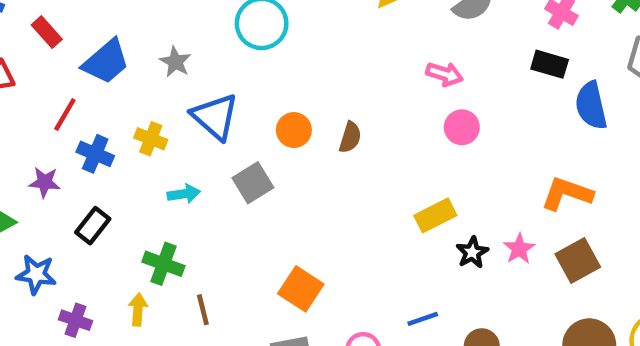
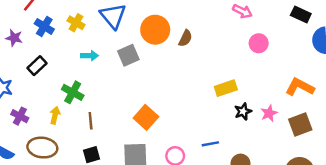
pink circle: (462, 127) -> (259, 43), moved
orange circle: (294, 130) -> (155, 30), size x1.5

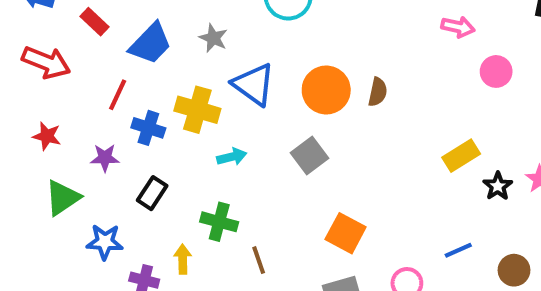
yellow cross: (76, 23) -> (197, 110), size x1.5
gray square: (128, 55) -> (310, 156), moved
yellow arrow: (55, 115) -> (183, 259), moved

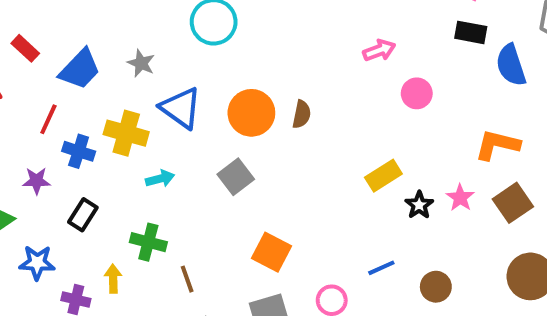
pink arrow: (458, 27) -> (379, 50), turned -32

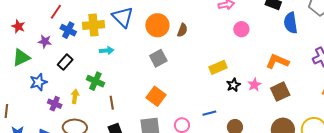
yellow cross: (126, 133) -> (93, 25), turned -30
gray square: (236, 177) -> (158, 58), moved
blue star: (37, 263) -> (38, 82), turned -30

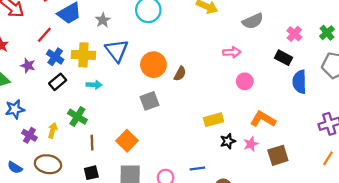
orange L-shape: (277, 61) -> (263, 119), moved
black rectangle: (65, 62) -> (58, 82), moved
orange square: (156, 96) -> (127, 141), moved

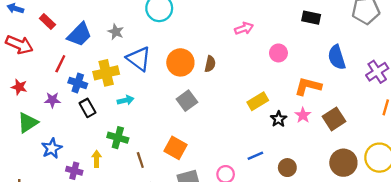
pink arrow: (232, 52) -> (244, 28), moved
black rectangle: (58, 82) -> (87, 108), turned -63
blue semicircle: (300, 82) -> (337, 57), moved

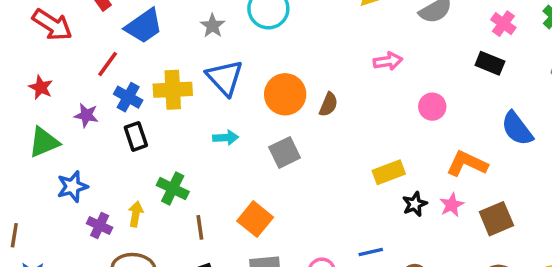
gray star: (116, 32) -> (213, 26), moved
blue semicircle: (337, 57) -> (517, 129), turned -30
cyan arrow: (126, 100) -> (226, 138), moved

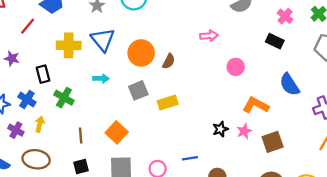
blue cross: (128, 97) -> (27, 99), moved
yellow rectangle: (389, 172) -> (168, 102), moved
green cross: (173, 188) -> (64, 98), moved

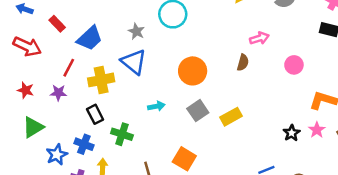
blue triangle: (103, 40) -> (134, 62), moved
yellow cross: (69, 45) -> (101, 80), moved
purple star: (12, 58) -> (58, 93), moved
brown semicircle: (169, 61) -> (243, 63), moved

